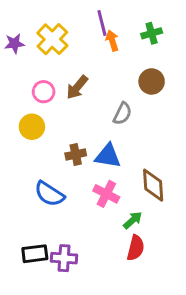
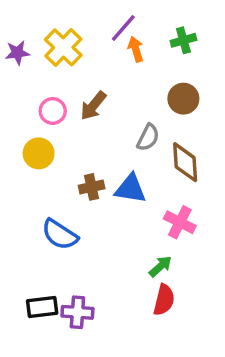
purple line: (102, 23) -> (123, 28), turned 55
brown diamond: (153, 185) -> (185, 162), moved
pink cross: (106, 194) -> (180, 222), moved

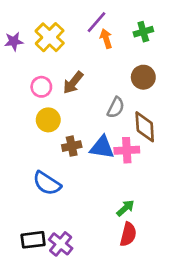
yellow circle: (39, 153) -> (48, 120), moved
pink cross: (180, 222) -> (127, 150), moved, turned -30
purple cross: (77, 312) -> (61, 244), turned 35

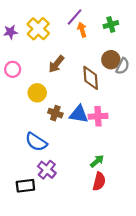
pink circle: (41, 87) -> (13, 69), moved
gray semicircle: (116, 107) -> (123, 66), moved
brown diamond: (145, 127) -> (91, 78), moved
brown cross: (72, 146) -> (55, 113), turned 32
purple cross: (61, 244) -> (47, 170), moved

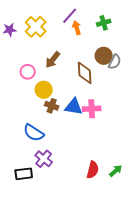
pink circle: (13, 69) -> (28, 72), moved
yellow circle: (37, 93) -> (44, 90), moved
green arrow: (97, 161) -> (116, 171), moved

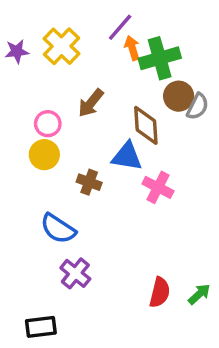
green cross: (104, 23) -> (160, 58), moved, size x1.6
yellow circle: (44, 90) -> (44, 155), moved
blue triangle: (74, 107) -> (127, 156), moved
pink cross: (92, 109) -> (158, 187), turned 30
black rectangle: (24, 174) -> (41, 327), moved

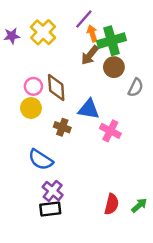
brown circle: (179, 96) -> (114, 67), moved
brown arrow: (91, 103) -> (90, 55), moved
gray semicircle: (198, 106) -> (136, 88), moved
brown diamond: (146, 125) -> (56, 88), moved
black rectangle: (41, 327) -> (50, 209), moved

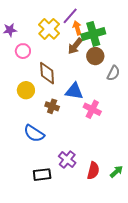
yellow cross: (43, 32) -> (49, 29), moved
pink circle: (33, 86) -> (23, 51), moved
purple cross: (53, 191) -> (67, 160), moved

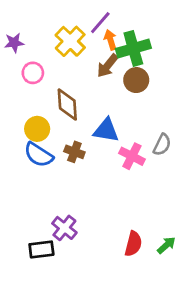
gray semicircle: (113, 73) -> (162, 145), moved
blue semicircle: (34, 133) -> (39, 155), moved
purple cross: (67, 160) -> (64, 228), moved
black rectangle: (42, 175) -> (41, 249), moved

